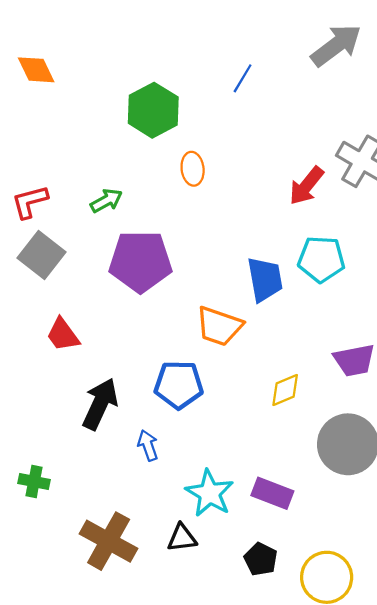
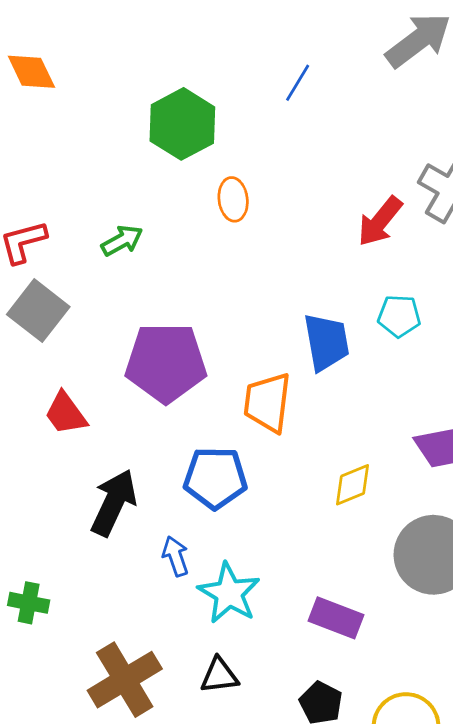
cyan pentagon: (321, 259) -> (399, 316), size x0.7
purple pentagon: (140, 261) -> (166, 363), moved
orange trapezoid: (219, 326) -> (267, 402), turned 78
cyan star: (210, 493) -> (229, 593), moved
brown cross: (109, 541) -> (125, 680), turned 30

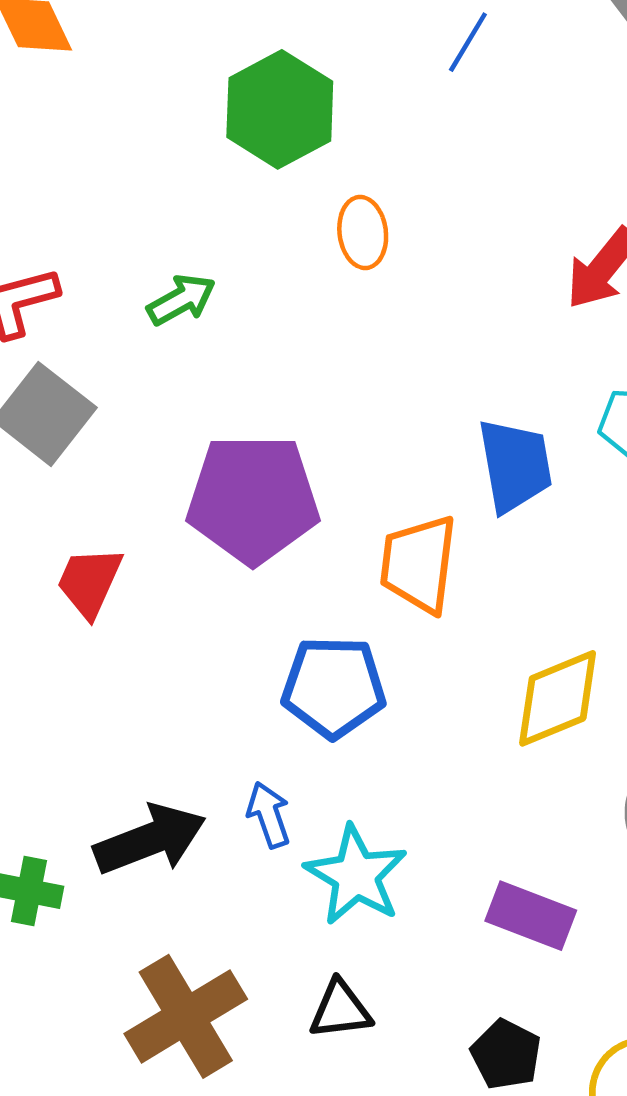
red trapezoid: (66, 413) -> (89, 582), turned 60
yellow diamond: (352, 485) -> (558, 698), size x1.4
black arrow: (114, 503) -> (150, 839), moved, turned 44

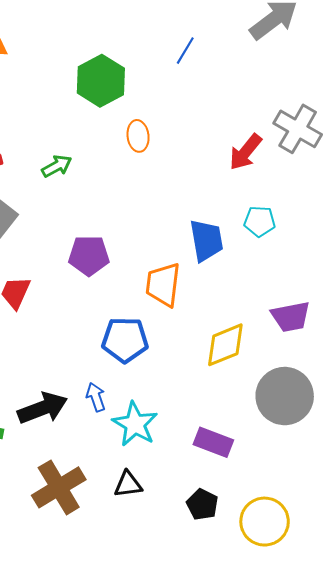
purple pentagon: (253, 499) -> (89, 255), size x0.7

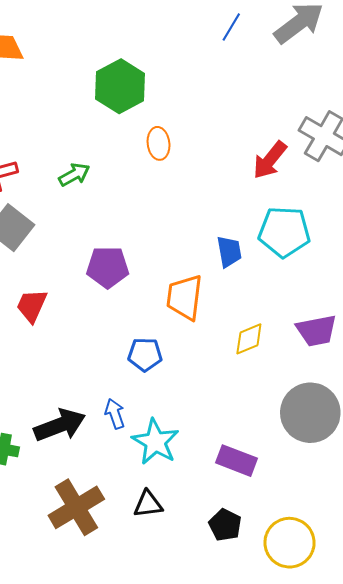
blue line: (185, 51) -> (231, 27), moved
cyan pentagon: (260, 221) -> (284, 232), size x1.6
blue trapezoid: (206, 240) -> (229, 252), size x0.7
blue pentagon: (125, 340) -> (145, 354), size x0.7
yellow diamond: (225, 345) -> (249, 339), moved, size x0.7

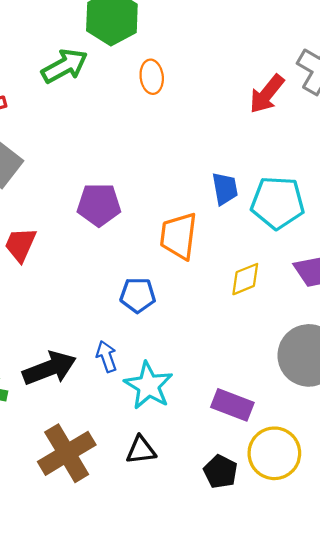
green arrow: (74, 175) -> (65, 66), moved, size x1.4
cyan pentagon: (284, 232) -> (278, 203), moved
yellow circle: (290, 543) -> (274, 453), moved

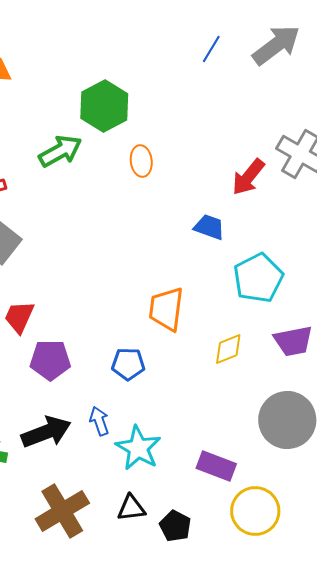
blue trapezoid: (225, 189) -> (209, 227), moved, turned -60
cyan pentagon: (278, 203) -> (258, 278), turned -30
purple pentagon: (99, 205) -> (50, 360), moved
black pentagon: (221, 472) -> (175, 526), moved

